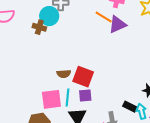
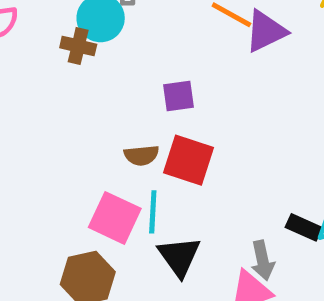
purple square: (85, 95) -> (178, 96), moved
pink square: (51, 99) -> (115, 218), turned 35

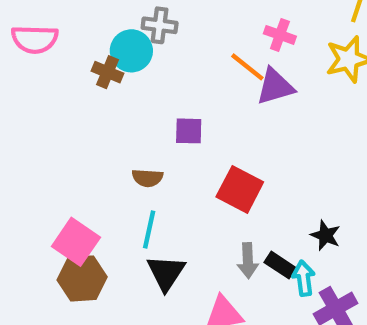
red square: (189, 160) -> (240, 189), moved
pink square: (115, 218) -> (76, 242), moved
gray arrow: (263, 260) -> (248, 261), moved

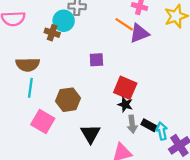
brown semicircle: (147, 178) -> (28, 65), moved, size x1.5
cyan line: (149, 230) -> (30, 88), moved
black star: (325, 235) -> (125, 105), moved
brown hexagon: (82, 278) -> (68, 100), moved

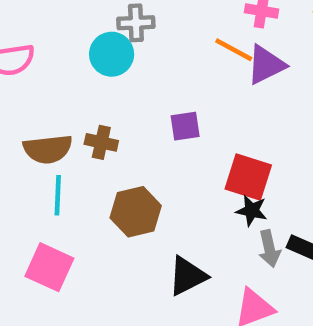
brown cross: (52, 33) -> (101, 142), moved
pink square: (43, 121) -> (49, 267), moved
black triangle: (90, 134) -> (187, 276), turned 40

